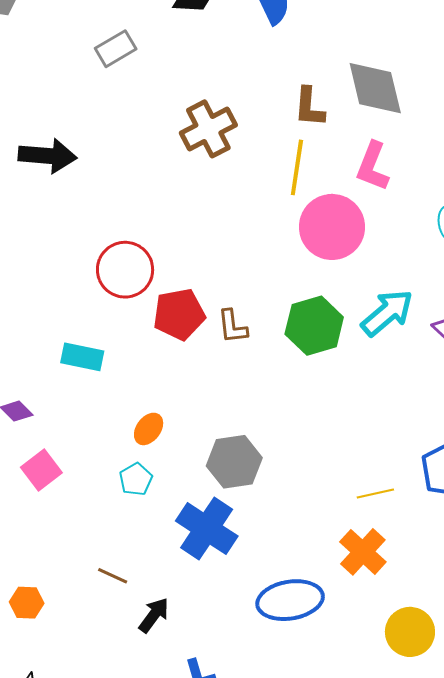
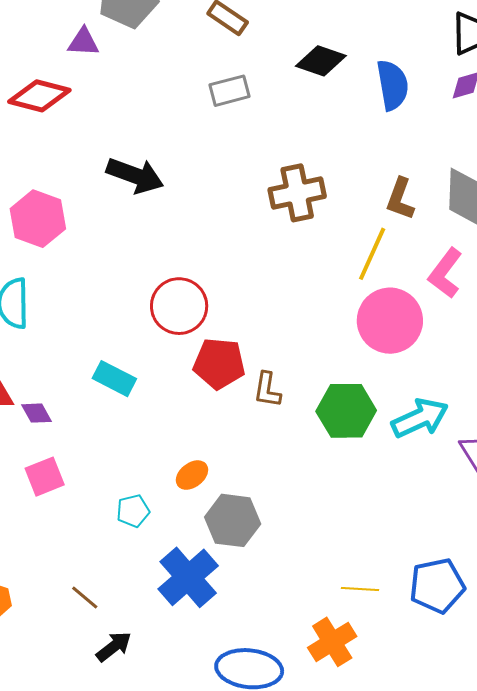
orange ellipse: (149, 429) -> (192, 475), moved

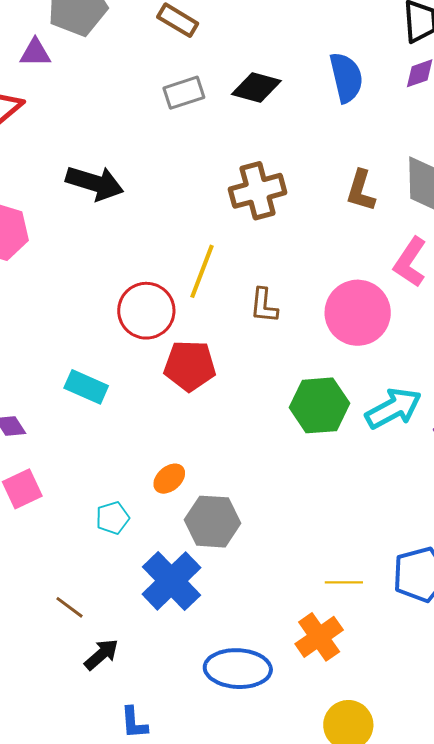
black diamond: (321, 61) -> (256, 88), moved
yellow line: (372, 254) -> (202, 271), moved
brown L-shape: (267, 390) -> (264, 305), moved

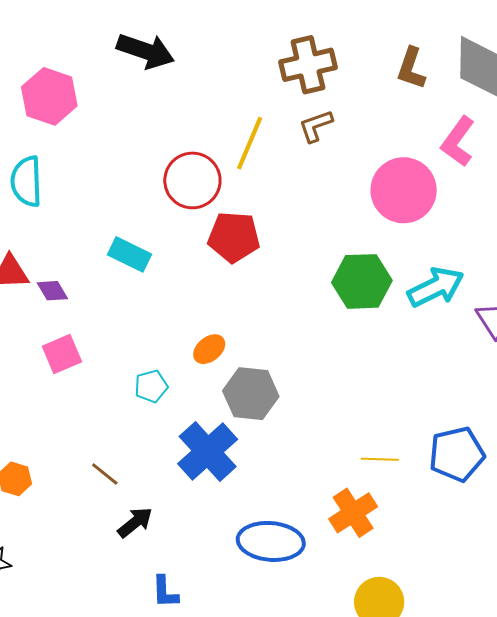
brown L-shape: (264, 305) -> (316, 126), moved, turned 63

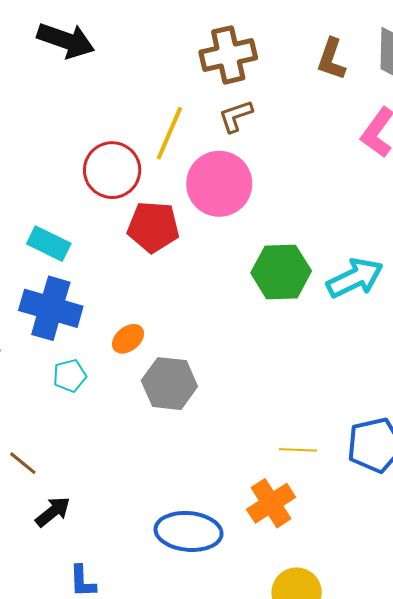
pink circle: (404, 190) -> (219, 184), moved
blue cross: (208, 451) -> (51, 308), moved, turned -32

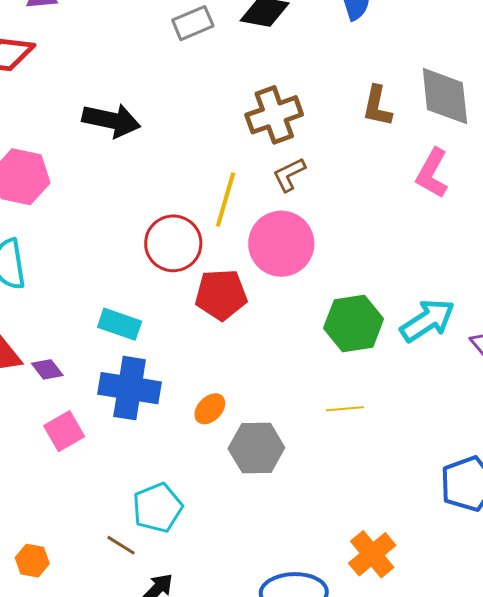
cyan pentagon: (70, 376) -> (157, 508), moved, size x1.5
yellow line: (298, 450) -> (345, 409), moved

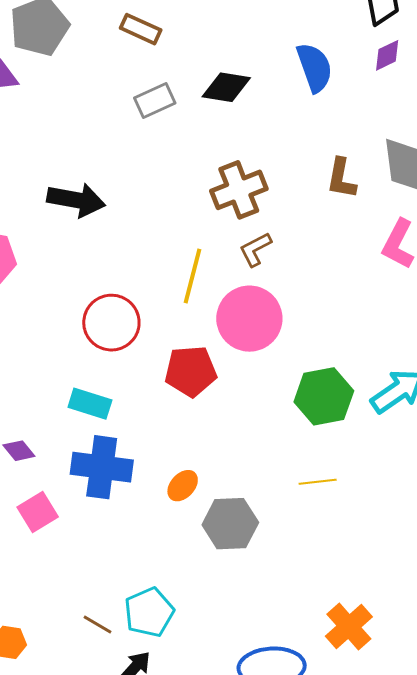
red circle: (173, 243) -> (111, 323), moved
cyan pentagon: (157, 508) -> (149, 612), moved

